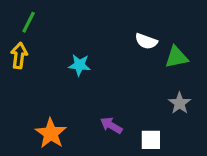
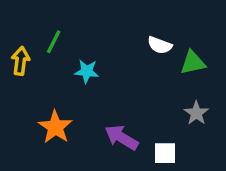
green line: (29, 22) -> (54, 42), moved
purple arrow: (111, 125) -> (121, 137), size x1.4
orange star: (51, 133) -> (55, 127), moved

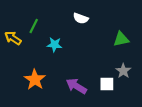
white semicircle: (160, 45) -> (81, 18), moved
yellow arrow: (21, 61) -> (13, 38), turned -63
white square: (165, 153) -> (107, 84), moved

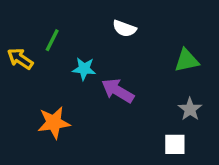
orange star: (35, 80) -> (54, 123), turned 30
white square: (107, 84) -> (175, 144), moved
purple arrow: (76, 86) -> (118, 91), moved

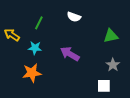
green line: (52, 40) -> (39, 23), moved
cyan star: (84, 69) -> (35, 48), moved

